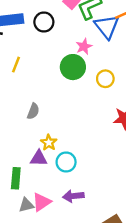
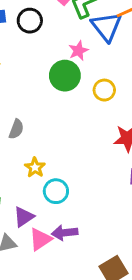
purple triangle: (39, 158) -> (24, 217), moved, turned -36
pink triangle: (42, 202) -> (40, 239), moved

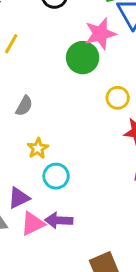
pink star: (78, 51) -> (100, 34), size x1.5
yellow circle: (104, 90) -> (118, 98), moved

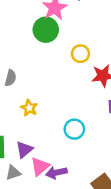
cyan circle: (56, 176) -> (74, 129), moved
purple arrow: (59, 220) -> (56, 173), moved

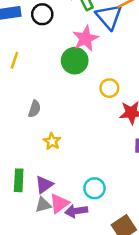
cyan circle: (74, 129) -> (95, 188), moved
gray triangle: (13, 173) -> (43, 205), moved

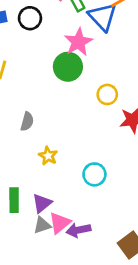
cyan circle: (95, 188) -> (94, 174), moved

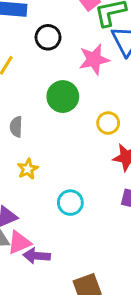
black circle: (30, 18) -> (48, 37), moved
green circle: (68, 67) -> (63, 97), moved
gray semicircle: (27, 122) -> (16, 127), turned 150

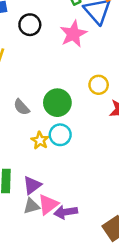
green circle: (63, 97) -> (57, 103), moved
gray semicircle: (16, 127) -> (21, 107), turned -30
cyan circle: (70, 203) -> (60, 135), moved

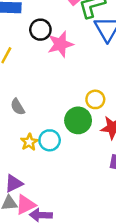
pink star: (73, 34) -> (60, 44), moved
green circle: (57, 103) -> (78, 120), moved

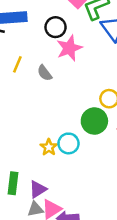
black circle: (40, 30) -> (56, 27), moved
gray semicircle: (18, 107) -> (45, 73), moved

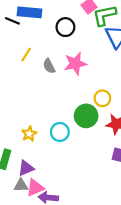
pink star: (69, 48) -> (75, 64), moved
yellow star: (49, 147) -> (29, 134), moved

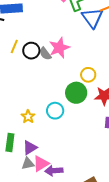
black circle: (65, 27) -> (31, 51), moved
gray semicircle: (49, 66) -> (45, 54), moved

